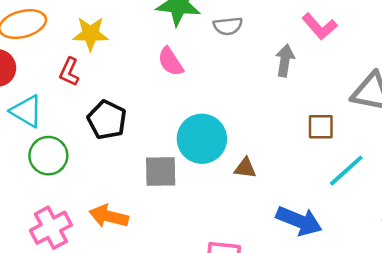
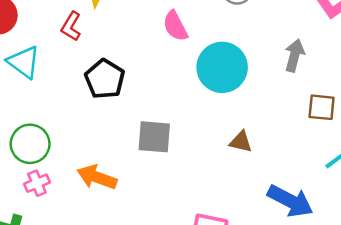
gray arrow: (285, 61) -> (294, 55), moved
cyan circle: (202, 139) -> (222, 67), moved
green circle: (48, 156) -> (30, 144), moved
pink cross: (51, 228) -> (37, 183), size x0.6

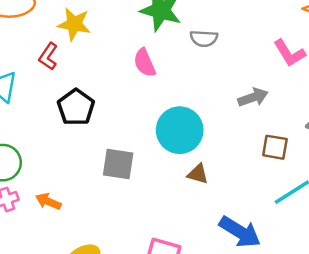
gray arrow: (294, 55) -> (253, 97), turned 52
cyan circle: (222, 67) -> (180, 130), moved
orange arrow: (97, 177) -> (48, 201), moved, size x0.7

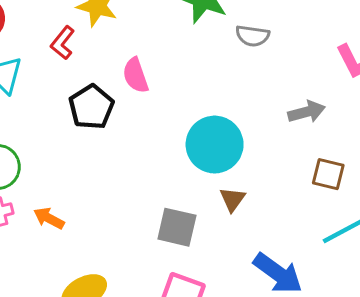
pink semicircle: (145, 63) -> (136, 75), moved
gray square: (118, 164) -> (177, 227), moved
brown triangle: (198, 174) -> (232, 199), turned 45

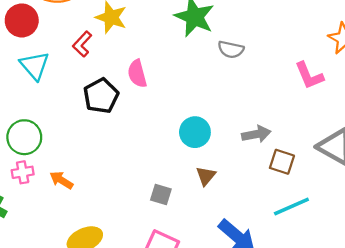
gray arrow: (307, 112) -> (256, 134), moved
cyan circle: (215, 145) -> (195, 132), size x0.7
gray square: (177, 227) -> (161, 195), size x0.7

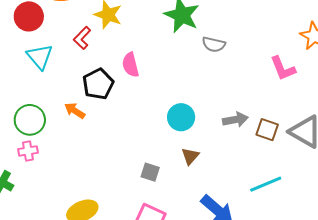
brown square: (282, 162) -> (267, 130), moved
orange arrow: (61, 180) -> (75, 111), moved

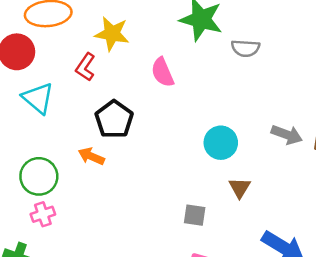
pink semicircle: (131, 65) -> (163, 72), moved
gray arrow: (235, 120) -> (287, 135), turned 40

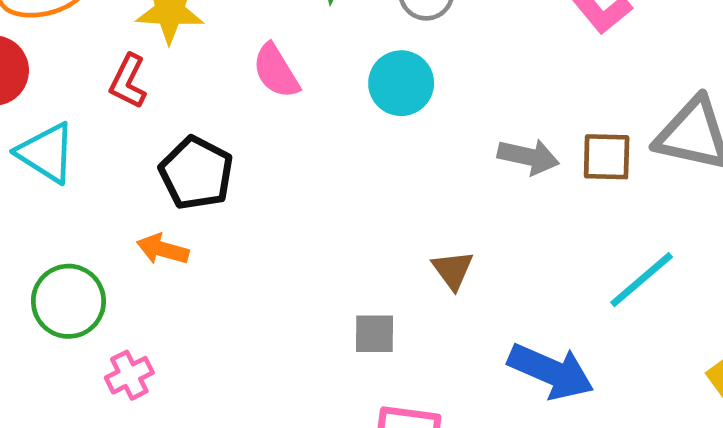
cyan circle: (221, 143) -> (401, 83), moved
pink cross: (43, 214) -> (129, 375), moved

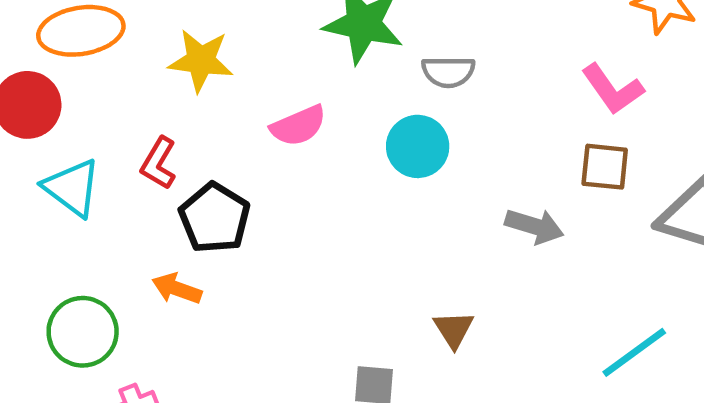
pink semicircle: (276, 71) -> (298, 126), turned -86
red L-shape: (128, 81) -> (159, 163), moved
brown square: (607, 157) -> (605, 167), moved

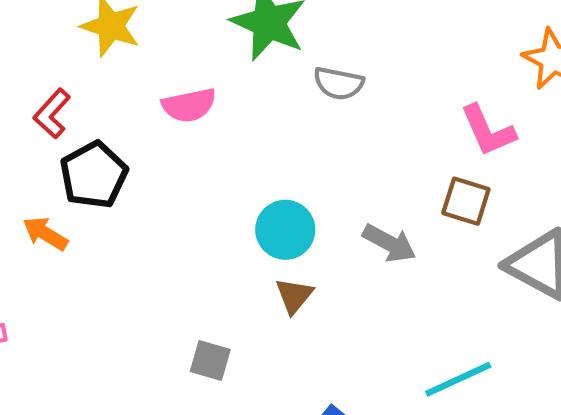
cyan circle: (418, 146) -> (285, 230), moved
brown triangle: (454, 329) -> (294, 296), moved

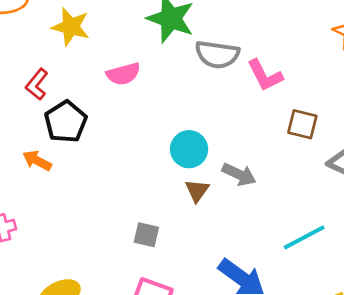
gray semicircle: (339, 83) -> (217, 54), size x1.4
pink L-shape: (488, 131) -> (265, 75), moved
gray arrow: (389, 243) -> (239, 174), moved

